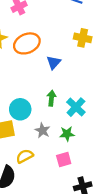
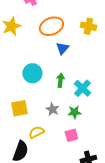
orange ellipse: (27, 43) -> (51, 26), moved
cyan circle: (20, 109) -> (32, 73), moved

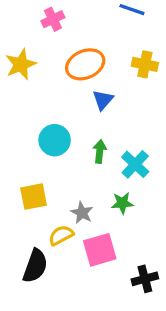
gray star: (52, 109) -> (82, 213), moved
pink square: (71, 135) -> (100, 250), moved, size x1.5

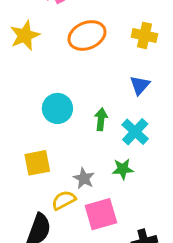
blue triangle: (103, 100) -> (140, 85), moved

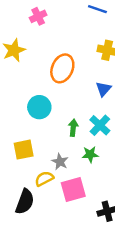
orange ellipse: (87, 35) -> (62, 68), moved, turned -44
green arrow: (101, 119) -> (73, 128), moved

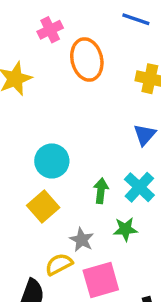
orange ellipse: (62, 68) -> (87, 59), moved, turned -36
yellow square: (24, 150) -> (43, 206), moved, turned -30

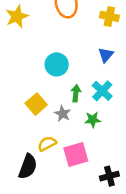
cyan circle: (52, 161) -> (57, 64), moved
gray star: (82, 240) -> (63, 114), moved

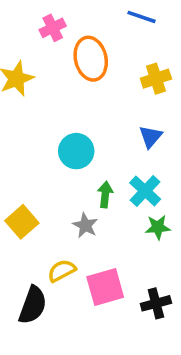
yellow cross: (109, 16) -> (156, 79), turned -30
yellow square: (36, 104) -> (22, 222), moved
green star: (93, 120) -> (158, 227), moved
black cross: (109, 176) -> (156, 303), moved

